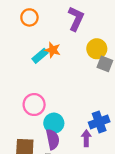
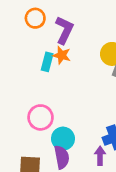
purple L-shape: (76, 19) -> (64, 30), moved
cyan rectangle: (40, 56) -> (47, 62), turned -35

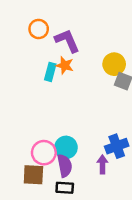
purple L-shape: (64, 30) -> (67, 41), turned -48
pink circle: (41, 117) -> (44, 153), moved

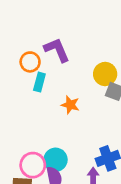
orange circle: (39, 29) -> (30, 62), moved
orange star: (65, 65) -> (70, 105), moved

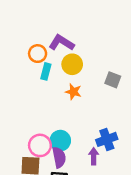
purple L-shape: (57, 50) -> (61, 43), turned -35
yellow circle: (105, 74) -> (72, 64), moved

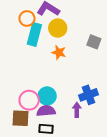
cyan rectangle: (46, 71) -> (34, 34), size x1.5
purple semicircle: (59, 157) -> (46, 111), turned -84

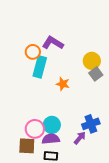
yellow circle: (58, 28) -> (92, 61), moved
gray square: (94, 42) -> (96, 74), turned 32
purple arrow: (77, 110) -> (80, 138), turned 40

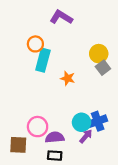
purple L-shape: (53, 43) -> (61, 17), moved
cyan circle: (52, 125) -> (82, 122), moved
brown square: (27, 146) -> (18, 145), moved

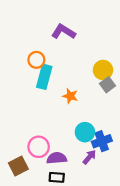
cyan circle: (82, 122) -> (85, 132), moved
brown square: (18, 145) -> (18, 166), turned -30

